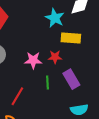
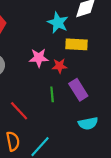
pink star: (33, 60) -> (39, 58), moved
red line: (17, 96) -> (19, 111), turned -72

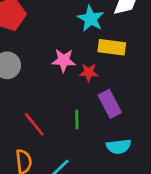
green line: (52, 94) -> (77, 119), moved

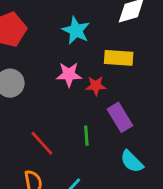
cyan star: (91, 19) -> (76, 30), moved
cyan semicircle: (119, 146) -> (132, 161), turned 55

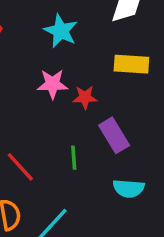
yellow rectangle: (119, 58) -> (131, 64), moved
cyan semicircle: (132, 161) -> (129, 188), turned -40

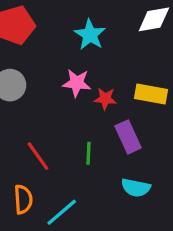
yellow rectangle: (131, 64) -> (151, 94), moved

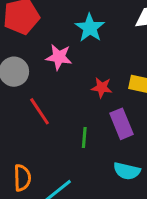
pink star: (77, 83) -> (59, 57), moved
red line: (38, 156) -> (40, 111), moved

